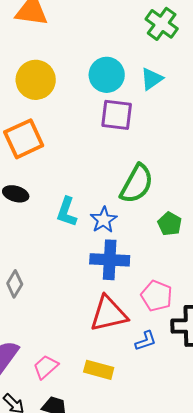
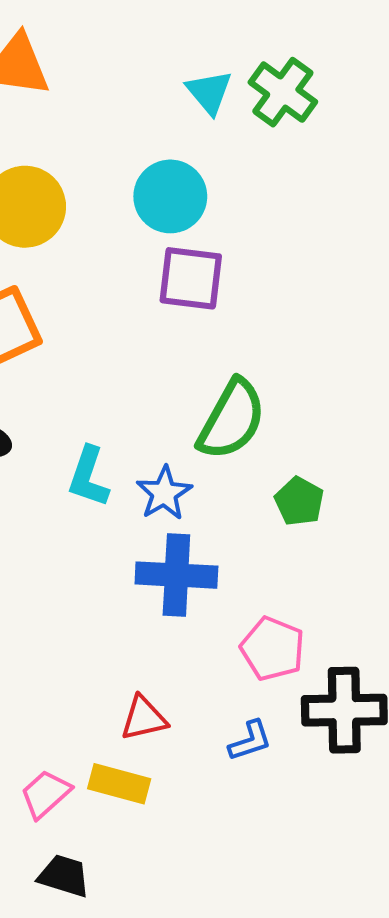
cyan triangle: (152, 79) -> (209, 92), moved, turned -35
red triangle: (109, 314) -> (144, 718), moved, size x0.6
yellow rectangle: (99, 370) -> (119, 784), moved

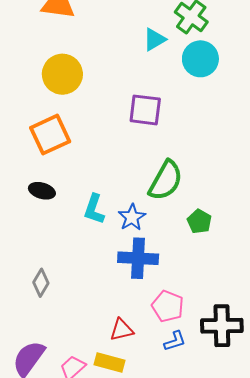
cyan triangle: (209, 92) -> (154, 39), moved, turned 40
cyan circle: (170, 196) -> (200, 59), moved
pink pentagon: (273, 649) -> (168, 306), moved

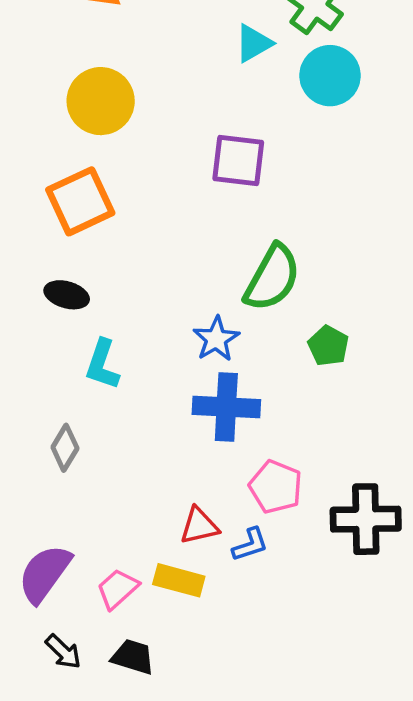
cyan L-shape: (94, 209) -> (102, 364), moved
blue L-shape: (175, 341) -> (250, 545), moved

